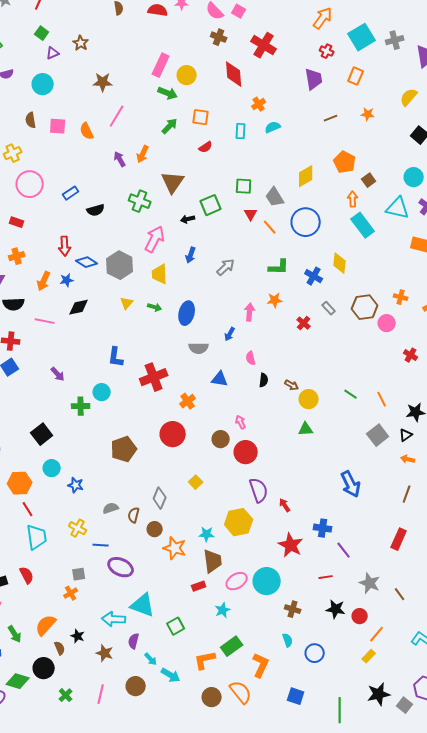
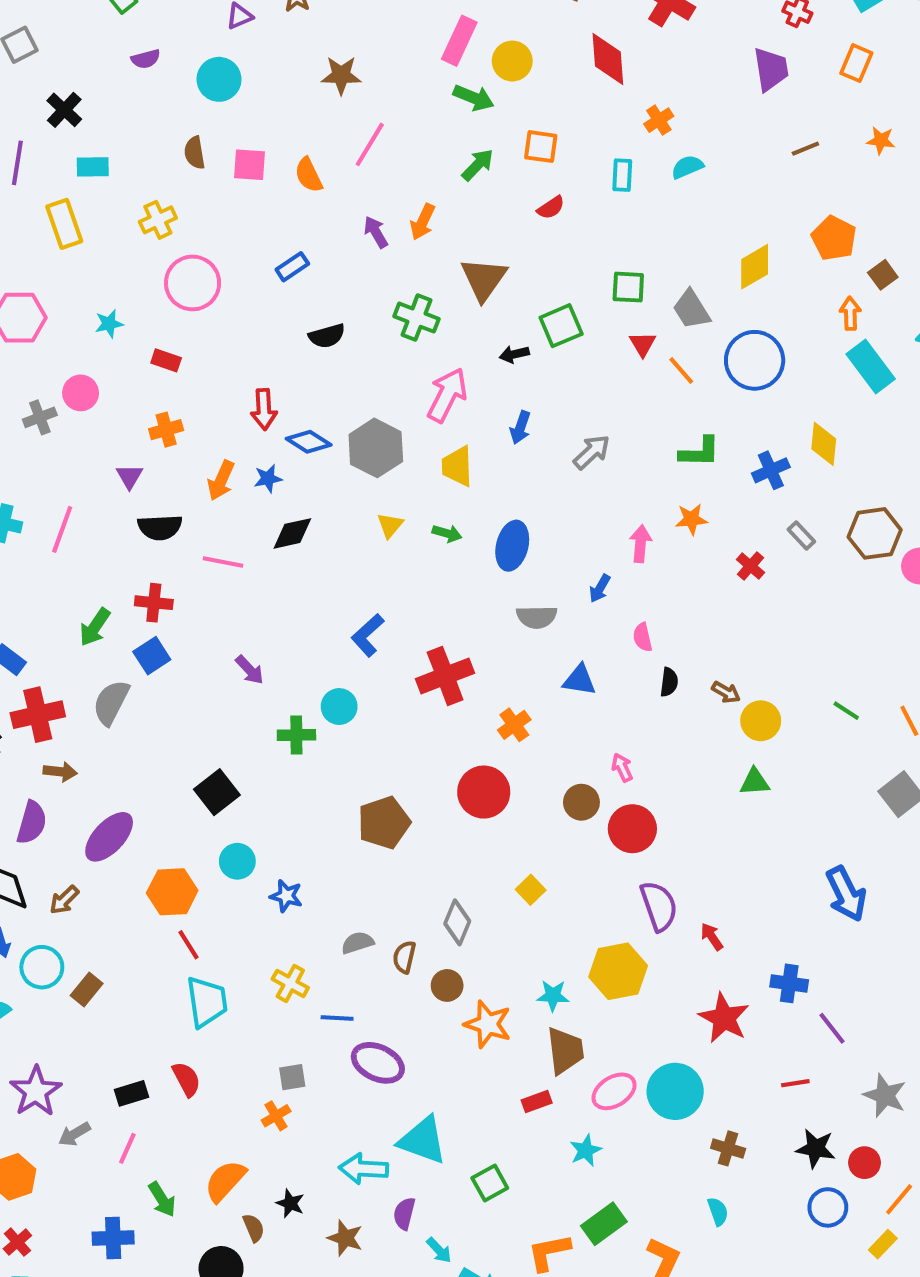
blue rectangle: (71, 193) -> (292, 267), moved
blue cross: (314, 276) -> (771, 470), turned 36
blue L-shape: (116, 357) -> (368, 635), turned 40
blue circle: (315, 653) -> (828, 1207), moved

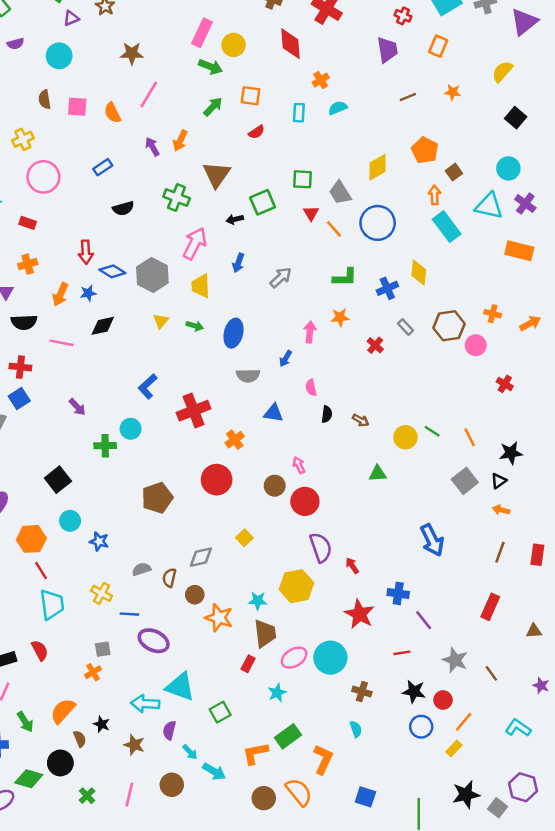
yellow circle: (761, 721) -> (405, 437), moved
gray diamond: (457, 922) -> (201, 557), turned 55
red rectangle: (537, 1102) -> (248, 664), turned -42

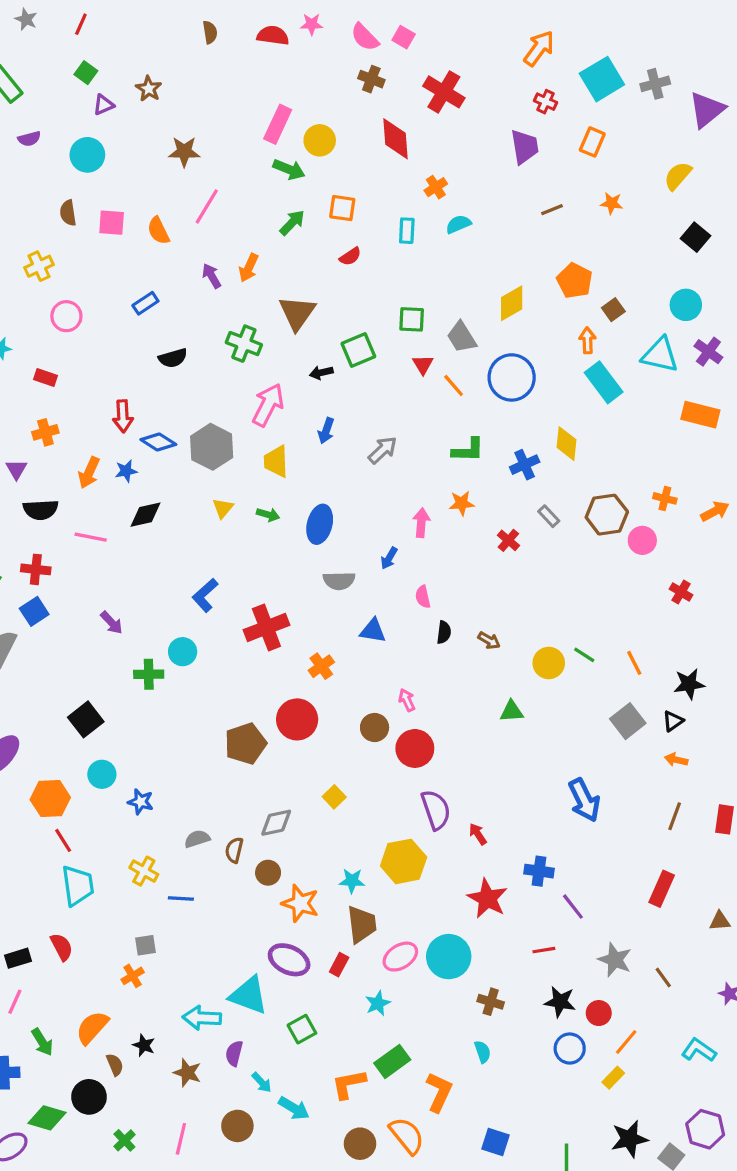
pink circle: (43, 177) -> (66, 316), size x0.7
brown pentagon: (157, 498) -> (245, 744), moved
purple ellipse: (154, 641) -> (289, 960), moved

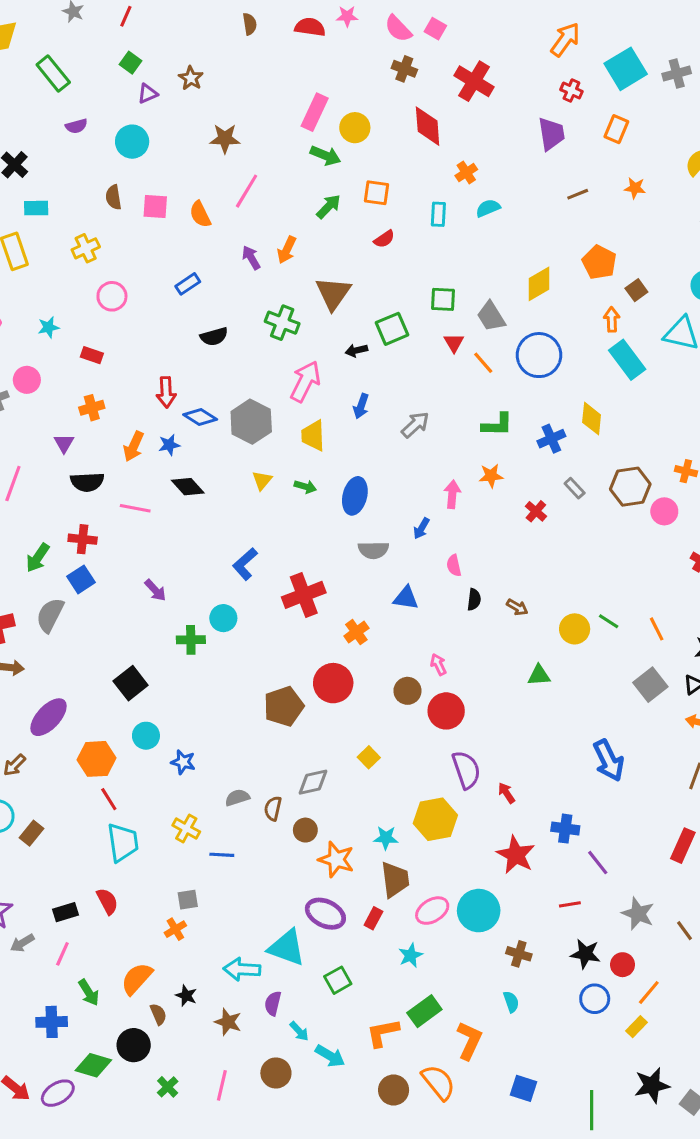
black diamond: (145, 515) -> (188, 487), turned 60

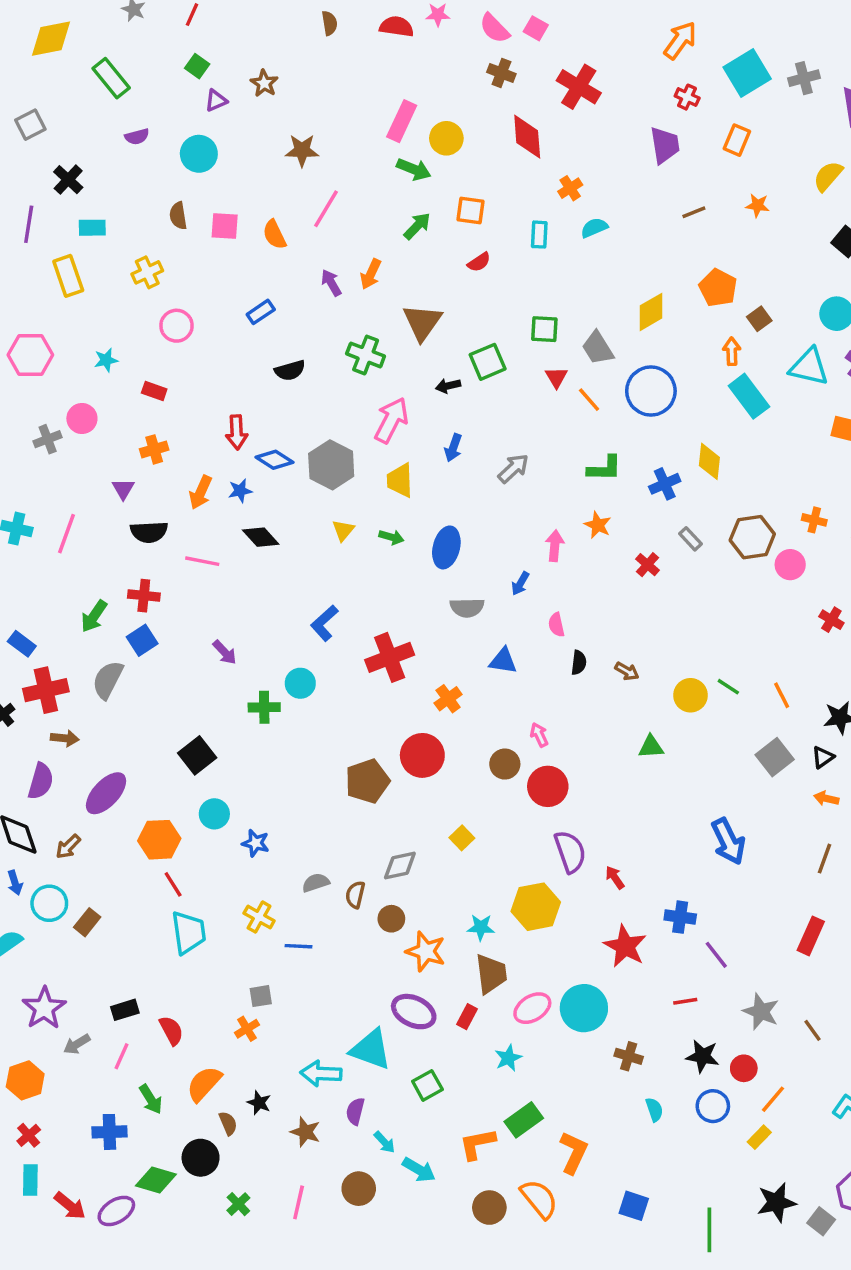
orange star: (491, 476) -> (598, 525), turned 30
red semicircle: (107, 901) -> (171, 1030), moved
cyan semicircle: (511, 1002) -> (654, 1110), moved

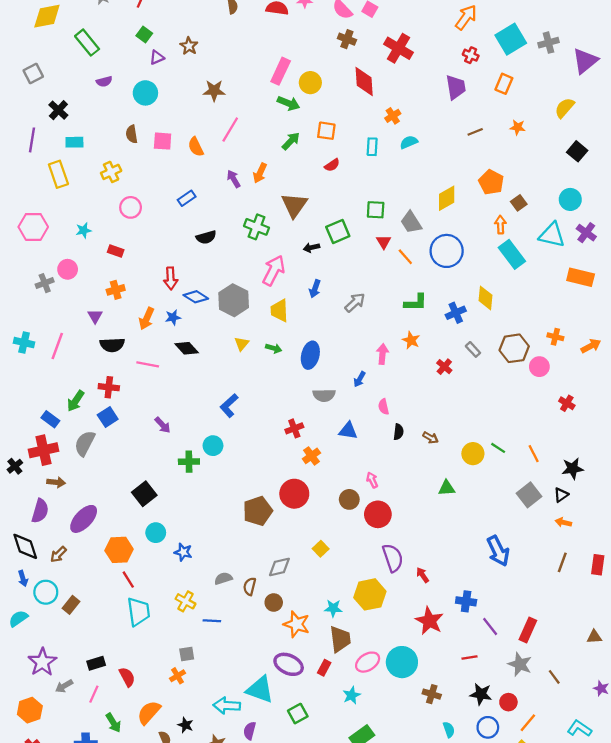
blue rectangle: (22, 644) -> (50, 419), moved
red cross: (390, 657) -> (294, 428), moved, size x0.6
red rectangle: (811, 936) -> (528, 630), moved

